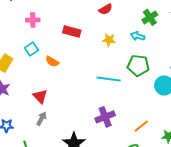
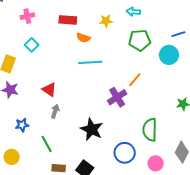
orange semicircle: (52, 61) -> (83, 38), moved
cyan line: (109, 79) -> (90, 62), moved
orange line: (141, 126) -> (135, 80), moved

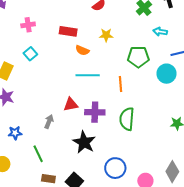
cyan arrow: (133, 12) -> (160, 32), moved
orange line: (135, 80) -> (121, 84), moved, turned -49
red triangle: (49, 90) -> (71, 104), moved, turned -49
purple cross: (117, 97) -> (95, 112), moved, turned 30
green semicircle: (150, 130) -> (127, 119), moved

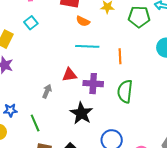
green pentagon: (138, 57) -> (139, 17), moved
blue star: (15, 133) -> (10, 110), moved

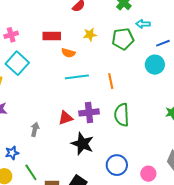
cyan square: (31, 23) -> (17, 63), size x1.6
red triangle: (69, 75) -> (66, 118), moved
gray arrow: (47, 91) -> (35, 129), moved
green line: (35, 123) -> (31, 172), moved

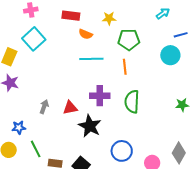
cyan arrow: (143, 24) -> (163, 13), turned 136
green pentagon: (123, 39) -> (129, 40), moved
red triangle: (66, 118) -> (70, 108), moved

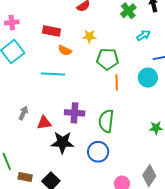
cyan line: (91, 59) -> (53, 74), moved
orange line: (125, 67) -> (117, 82), moved
gray arrow: (44, 107) -> (23, 113), moved
black star: (90, 126) -> (62, 142), turned -30
blue circle: (122, 151) -> (98, 152), moved

